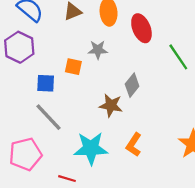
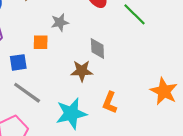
gray diamond: (132, 85) -> (97, 48), turned -30

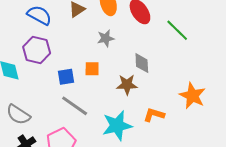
orange square: (41, 42) -> (92, 69), moved
orange star: (164, 91) -> (192, 96), moved
orange L-shape: (110, 103) -> (154, 115), turned 85

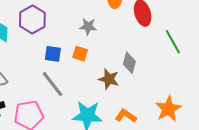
gray star: (106, 38) -> (88, 26), moved

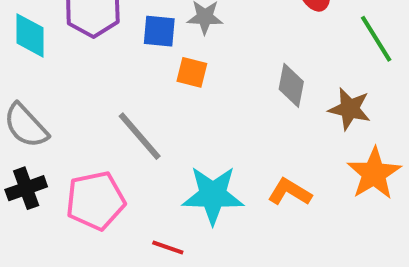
blue square: (53, 54) -> (159, 31), moved
brown star: (109, 79) -> (350, 109), moved

